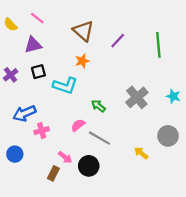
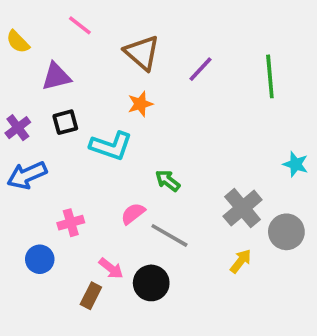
pink line: (37, 18) -> (80, 25), moved
gray cross: (137, 97) -> (243, 208), moved
blue arrow: (24, 113) -> (27, 175), moved
yellow arrow: (141, 153) -> (241, 261), turned 88
blue circle: (15, 154) -> (40, 259), moved

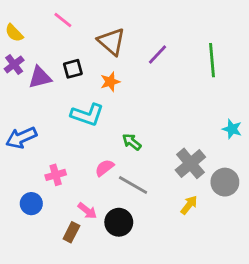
purple triangle: (56, 76) -> (40, 77), moved
black square: (65, 122) -> (73, 69), moved
purple cross: (18, 128) -> (14, 64), moved

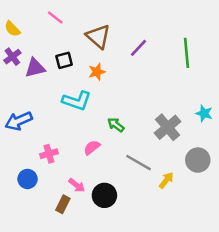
gray cross: (190, 163) -> (168, 127), moved
gray line: (133, 185) -> (139, 163), moved

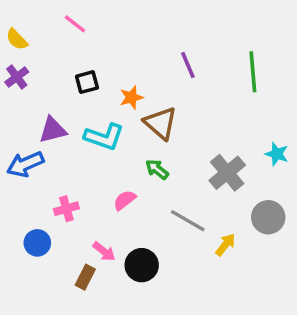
brown triangle: (98, 36) -> (160, 123), moved
purple line: (139, 48) -> (188, 65), turned -66
purple triangle: (35, 68) -> (53, 130), moved

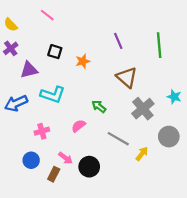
black square: (87, 82) -> (55, 52), turned 32
brown triangle: (160, 123) -> (127, 77), moved
purple triangle: (53, 130) -> (29, 70), moved
cyan L-shape: (104, 137) -> (53, 95), moved
blue circle: (37, 243) -> (31, 160), moved

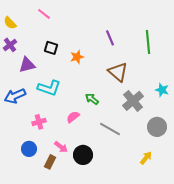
yellow arrow: (142, 154) -> (146, 158), moved

